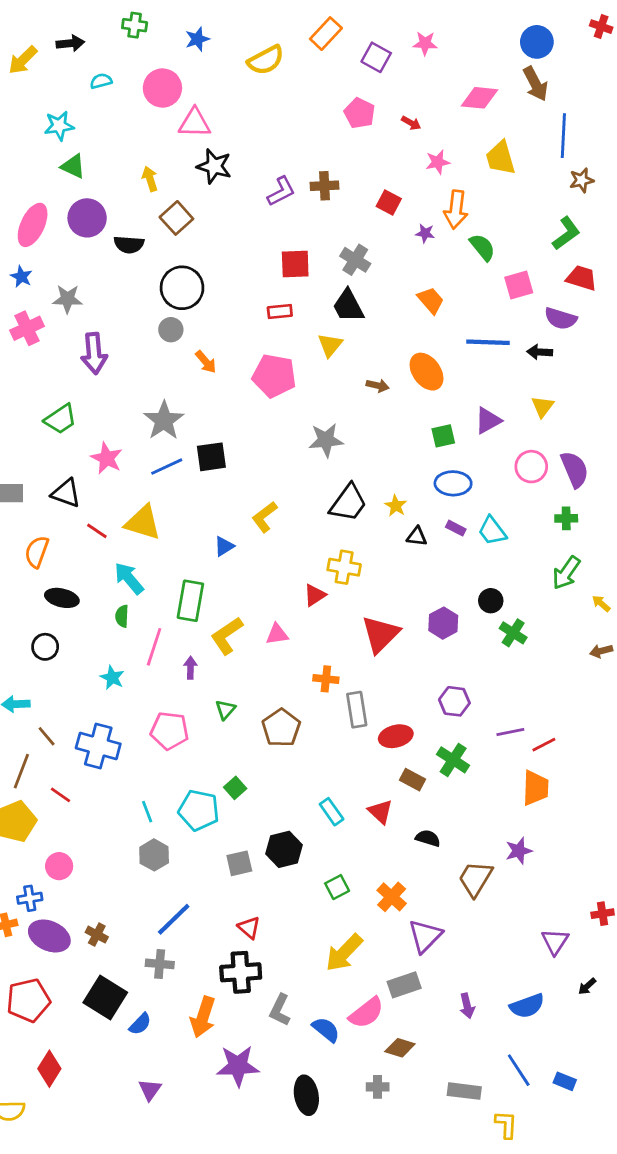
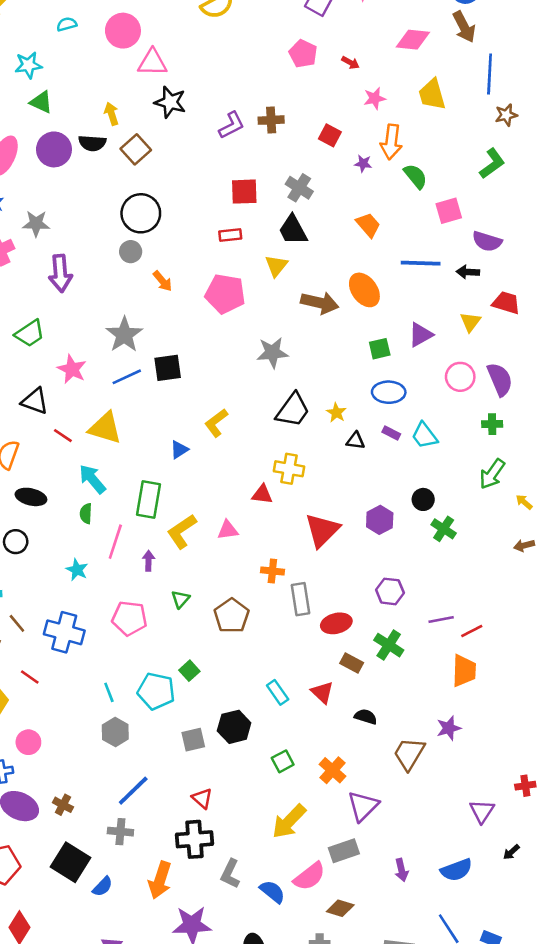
black semicircle: (129, 244) -> (92, 143), moved
red trapezoid: (582, 278) -> (506, 303), moved
brown arrow: (378, 386) -> (320, 303), size x1.8
red triangle: (315, 595) -> (262, 494), turned 40

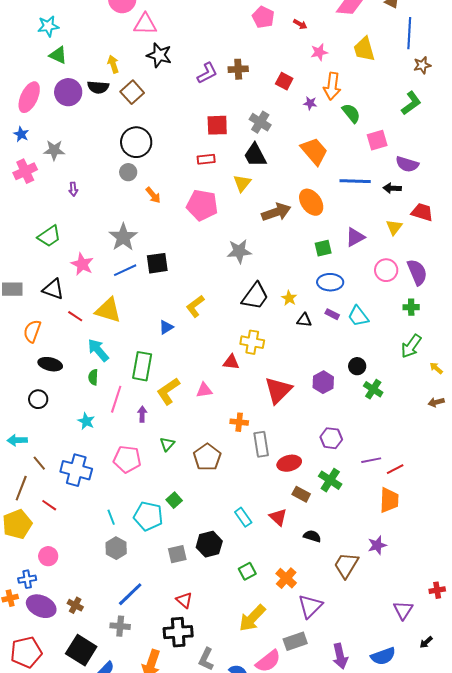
orange trapezoid: (368, 225) -> (314, 151), size x1.4
purple arrow: (60, 273) -> (73, 189), size x0.5
brown arrow: (320, 303) -> (276, 212), turned -32
purple arrow: (401, 870) -> (340, 656), size x1.4

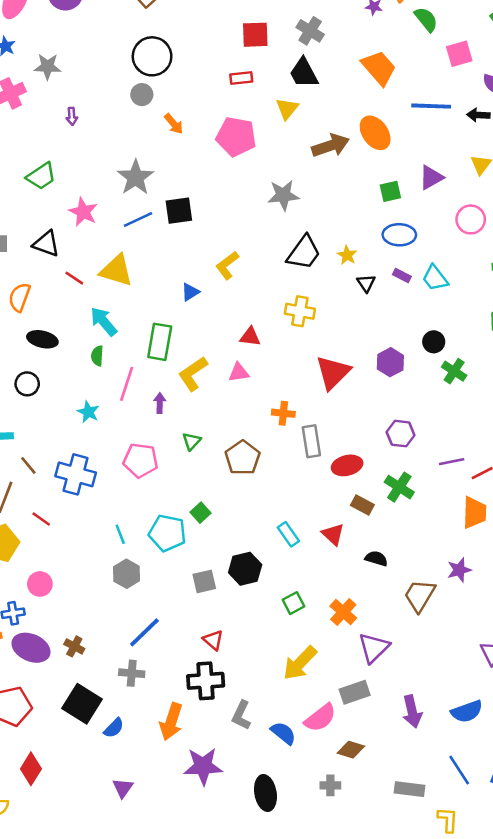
black triangle: (304, 320) -> (366, 283), turned 49
red triangle: (231, 362) -> (250, 337), moved

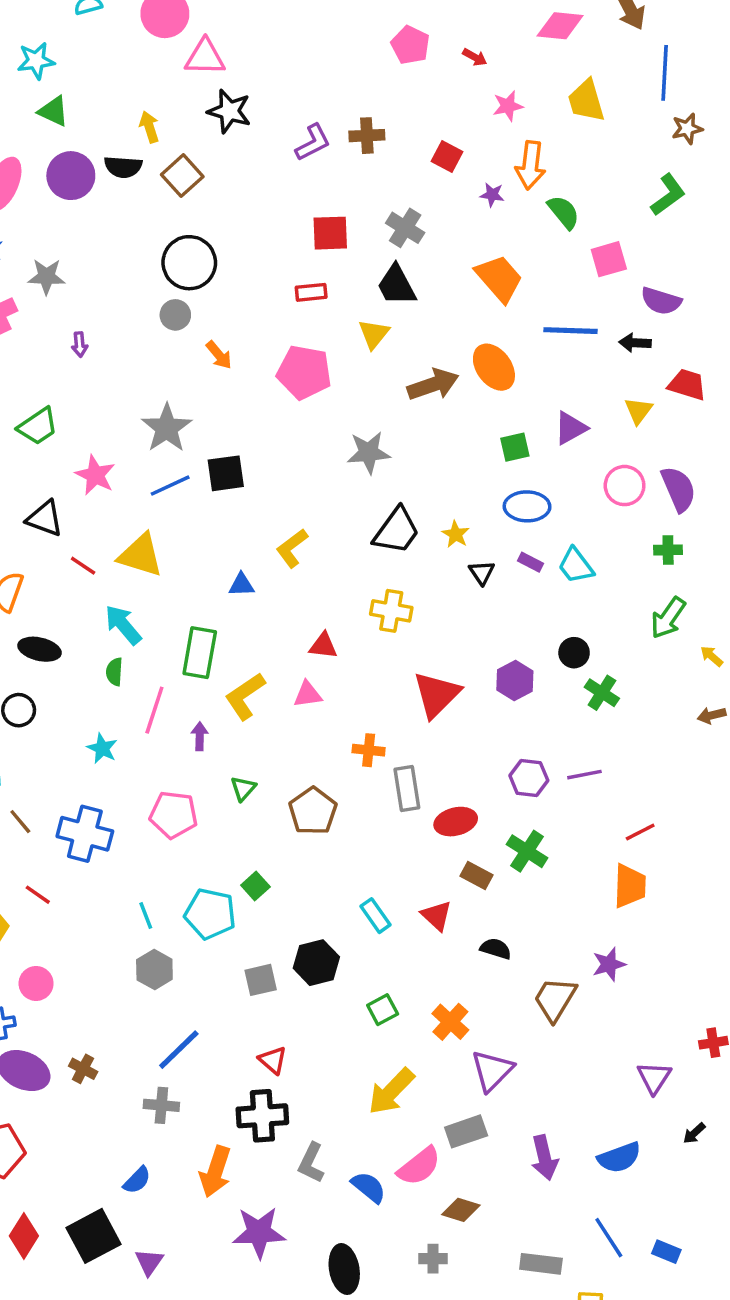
blue triangle: (190, 292) -> (241, 585), turned 30
purple line: (452, 462) -> (584, 775), moved
black square: (82, 704) -> (93, 1236), moved, turned 30

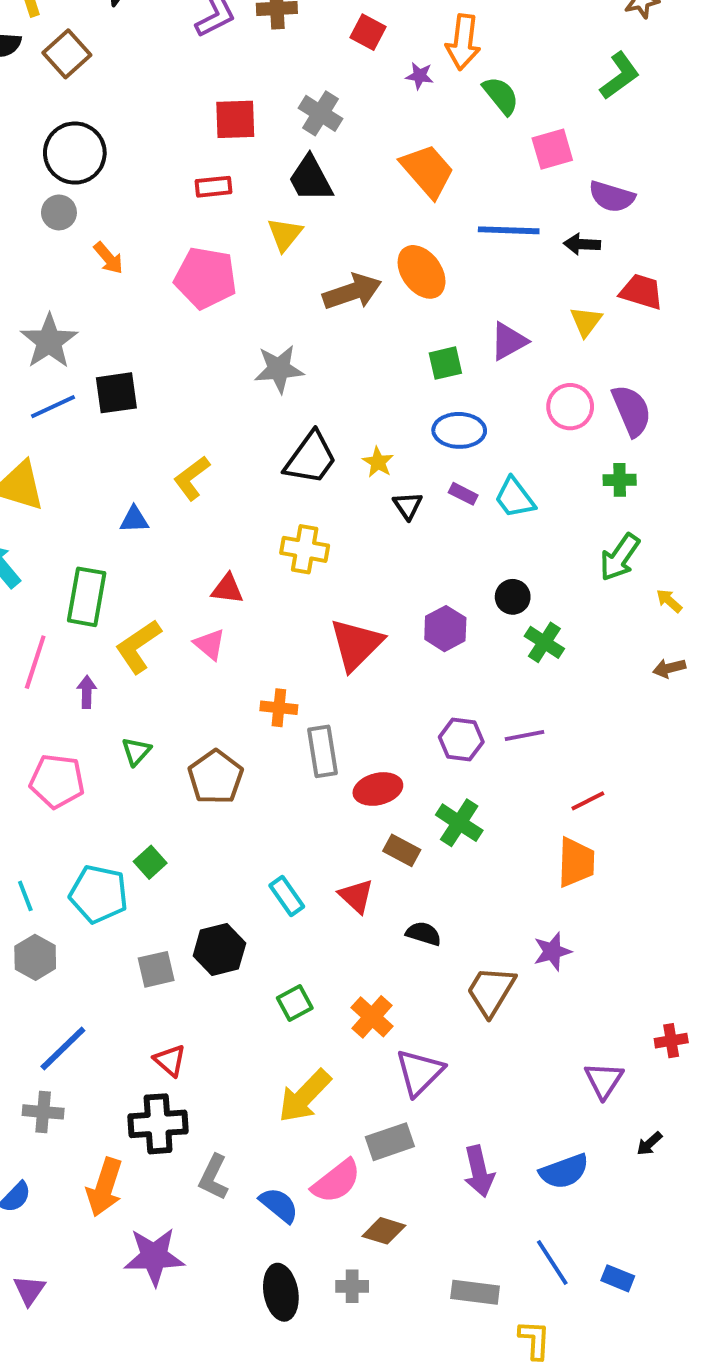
pink triangle: (308, 694) -> (210, 644), turned 48
black ellipse: (344, 1269) -> (281, 1292), moved

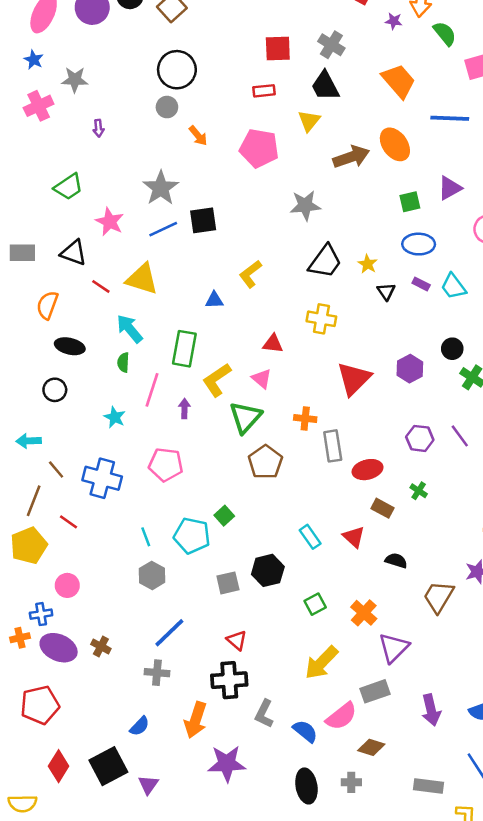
purple line: (525, 736) -> (460, 436), turned 65
green triangle: (136, 751) -> (245, 417), moved, size x1.8
green cross: (459, 823) -> (419, 491), size x0.6

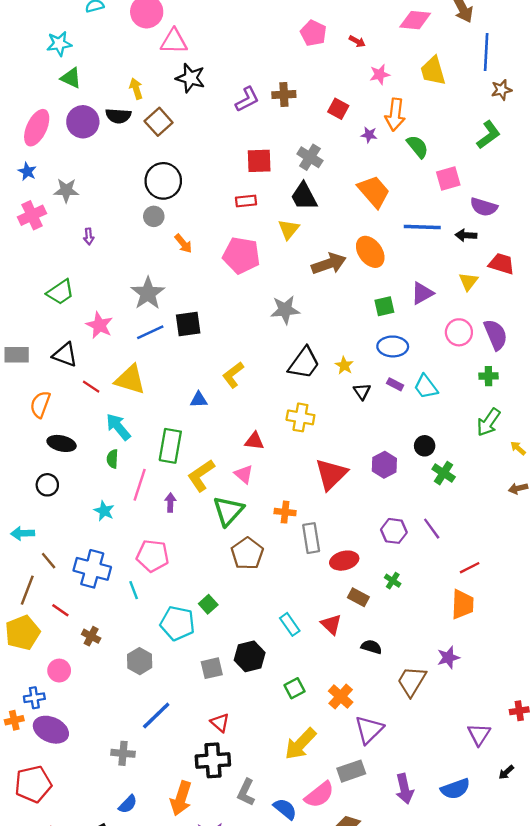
cyan line: (146, 537) -> (134, 590), moved
brown cross: (101, 646) -> (91, 636), moved
gray cross: (157, 673) -> (123, 753), moved

